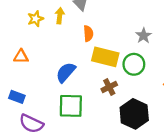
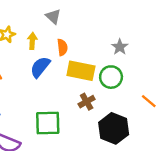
yellow arrow: (60, 16) -> (32, 41), moved
blue semicircle: (66, 72) -> (40, 67), moved

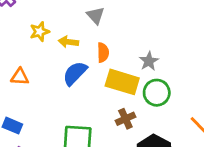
yellow arrow: (32, 41) -> (68, 42), turned -91
gray star: (120, 47) -> (149, 61), moved

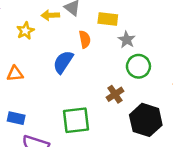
yellow arrow: (68, 42) -> (50, 15), moved
yellow rectangle: (122, 82) -> (108, 19), moved, size x0.7

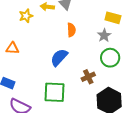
yellow rectangle: (108, 19) -> (113, 18), moved
blue semicircle: (63, 62) -> (59, 57), moved

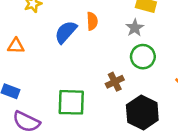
blue semicircle: (59, 57) -> (66, 32), moved

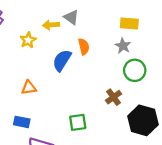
orange triangle: (16, 46) -> (29, 88), moved
green square: (71, 102) -> (78, 122), size x0.7

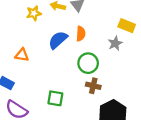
green circle: (135, 70) -> (88, 63), moved
brown cross: (113, 97) -> (93, 86), turned 32

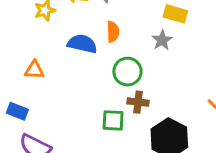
blue semicircle: (58, 40) -> (82, 44), turned 60
green square: (55, 98) -> (113, 120), moved

